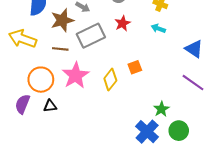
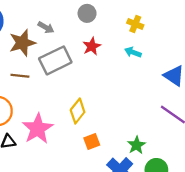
orange square: (135, 67) -> (92, 142), moved
pink star: (76, 75) -> (38, 129), moved

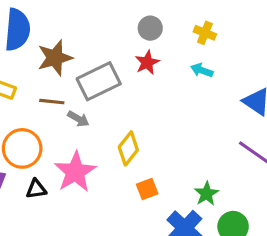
gray circle: (87, 13) -> (150, 28), moved
gray arrow: (46, 27) -> (78, 119), moved

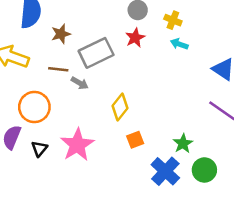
yellow cross: (205, 33) -> (173, 20), moved
brown star: (55, 58) -> (61, 34), size x0.7
pink star: (75, 172) -> (77, 145), moved
black triangle: (36, 189) -> (39, 149), moved, turned -42

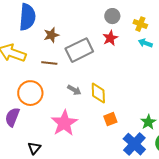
gray arrow: (80, 83) -> (74, 90), moved
yellow diamond: (120, 107) -> (98, 93), turned -40
black triangle: (39, 149) -> (34, 148), moved

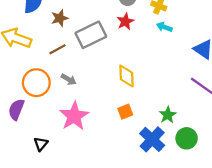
brown line: (49, 63) -> (57, 49), turned -35
gray arrow: (74, 90) -> (69, 79), moved
yellow diamond: (98, 93) -> (126, 76), moved

